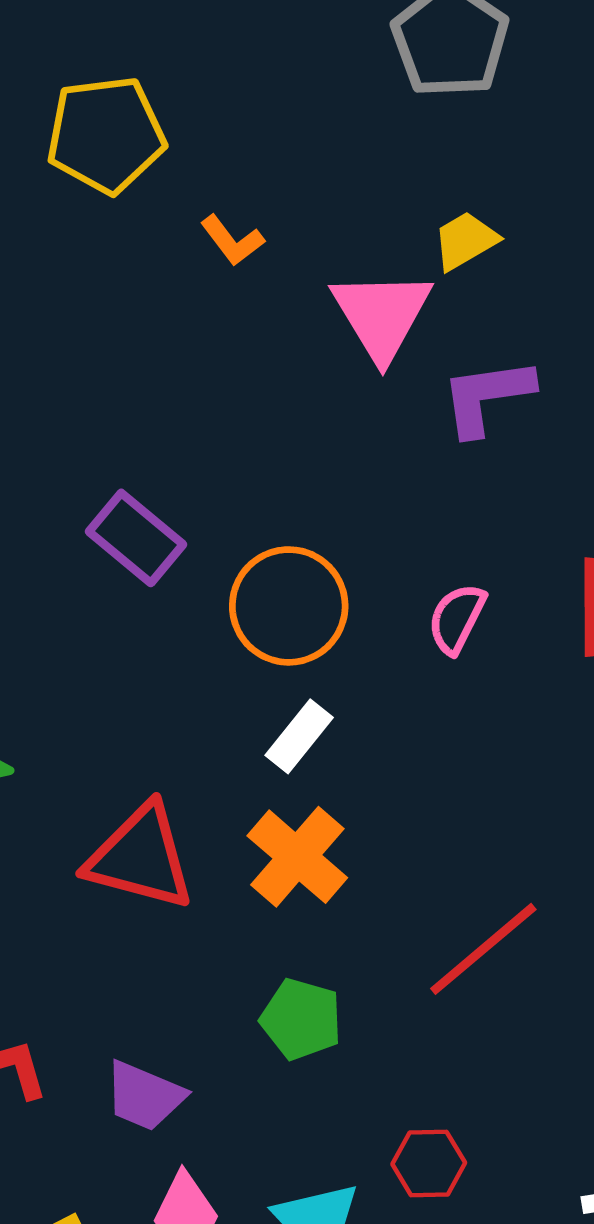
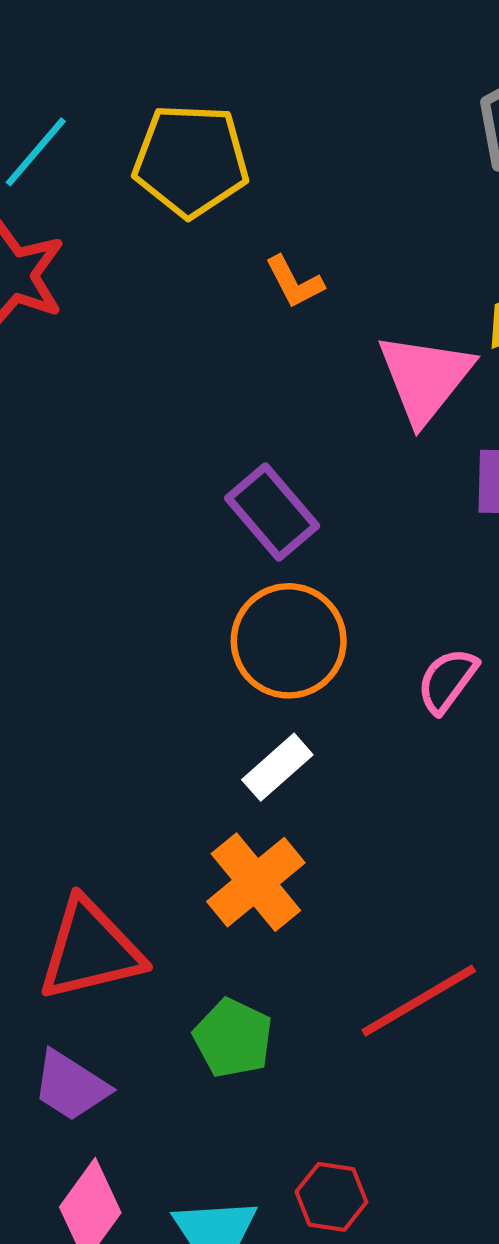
purple rectangle: (136, 538) -> (272, 512), moved
red triangle: (140, 857) -> (90, 950), moved, turned -38

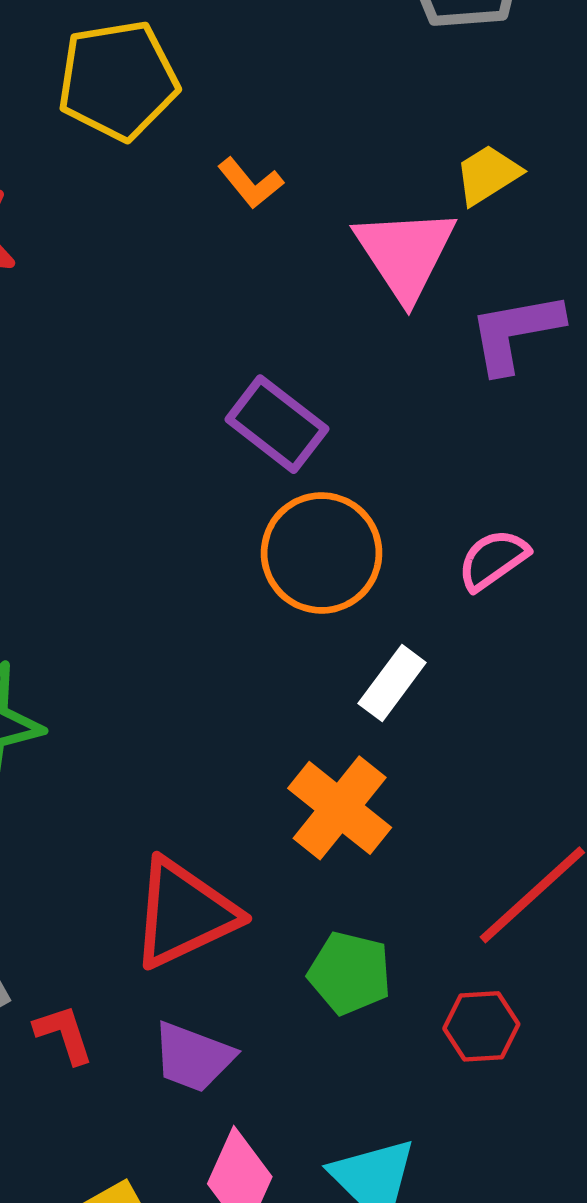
pink semicircle: (447, 680) -> (493, 560), turned 30
white rectangle: (277, 767) -> (392, 683), moved
red hexagon: (331, 1197) -> (481, 1026), moved

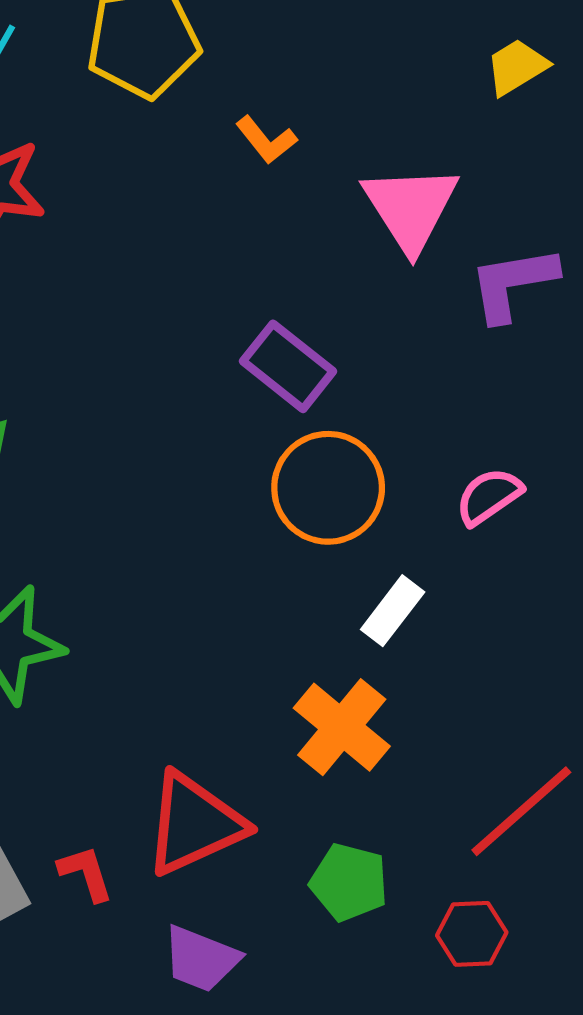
yellow trapezoid: (488, 175) -> (517, 67), moved
red L-shape: (64, 1034) -> (86, 873), moved

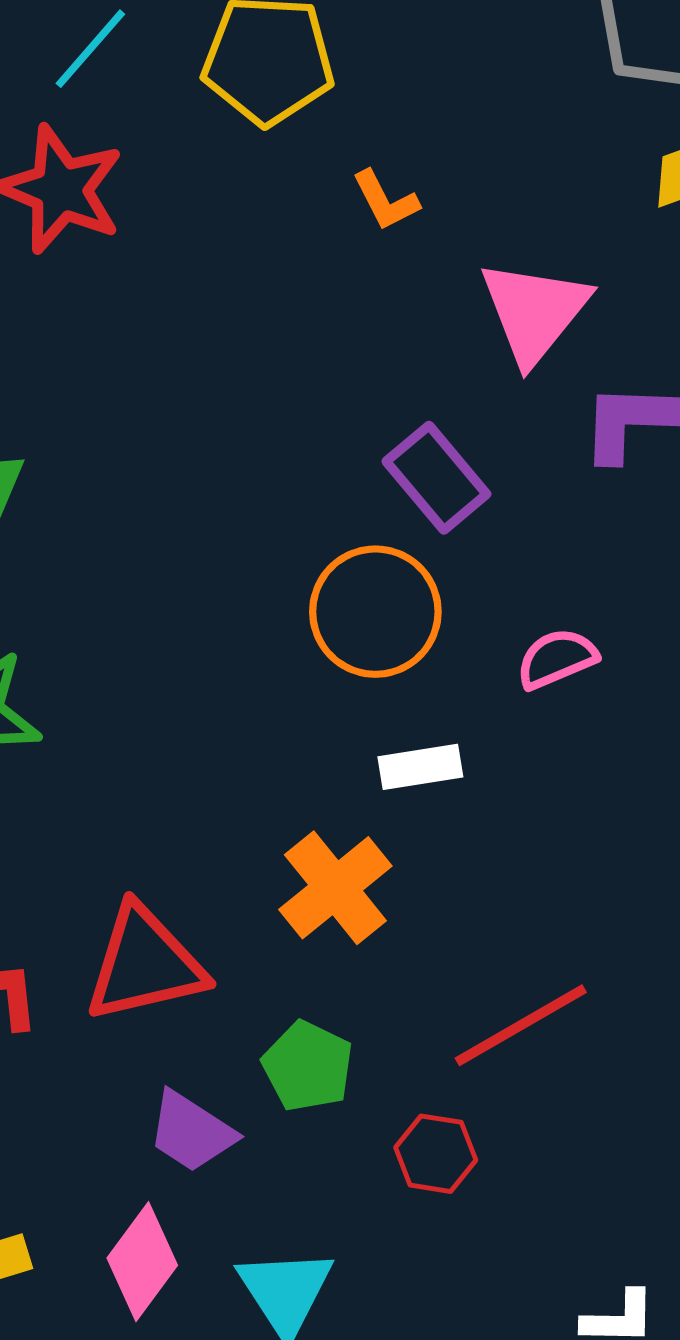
purple rectangle: (288, 366) -> (436, 478), moved
white rectangle: (393, 611) -> (420, 767), turned 32
purple trapezoid: (201, 959) -> (191, 1132), moved

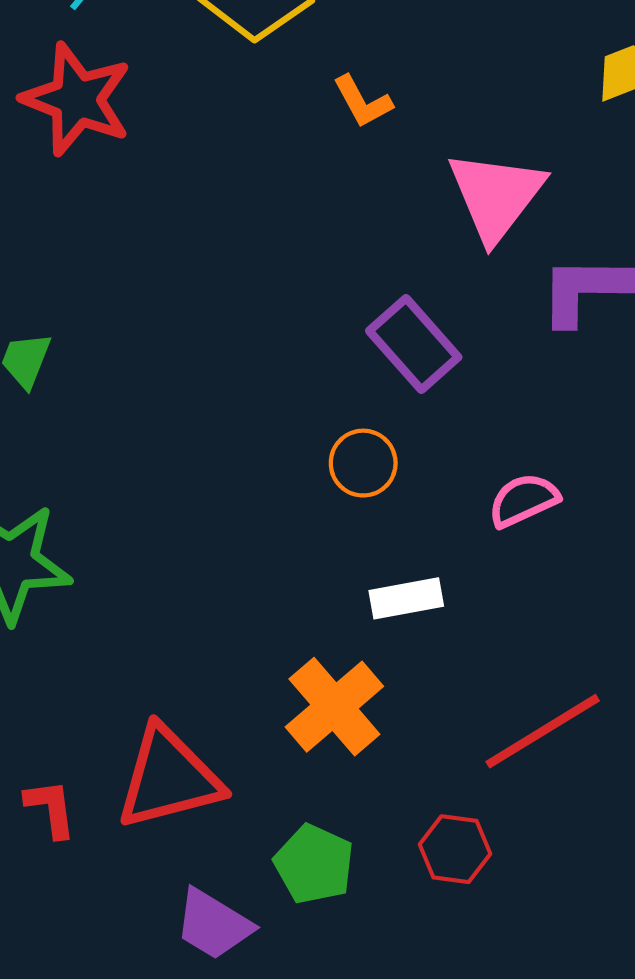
orange circle: (375, 612) -> (363, 463), size x0.6
red line: (521, 1025) -> (543, 731), moved
red hexagon: (436, 1154) -> (455, 849), moved

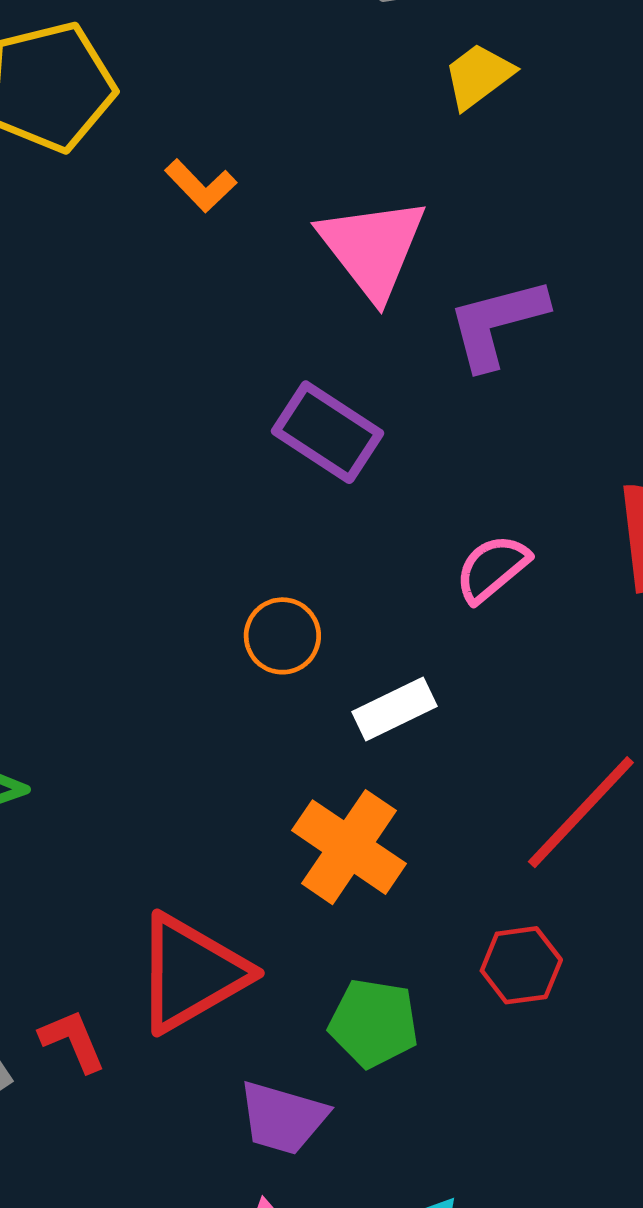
orange circle: (363, 463) -> (282, 636), moved

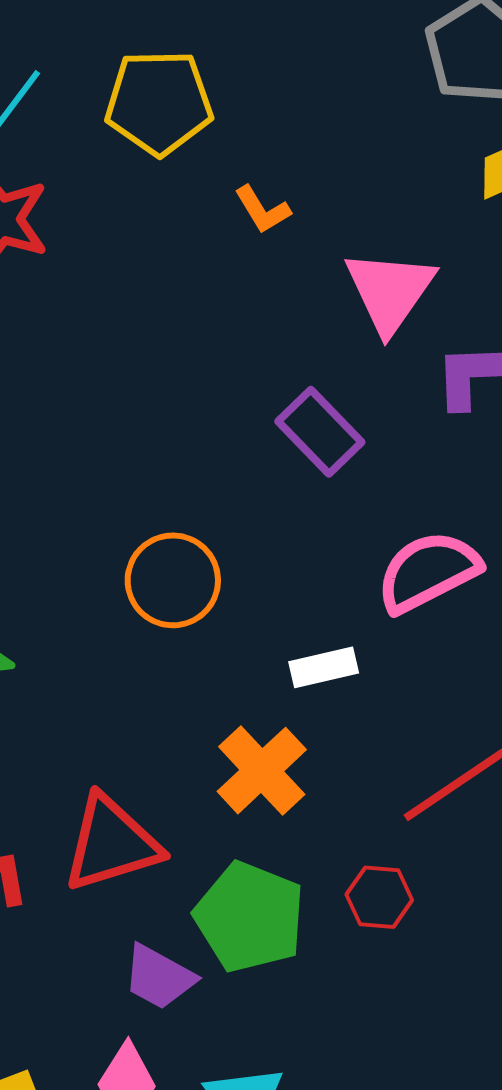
pink semicircle: (492, 568) -> (428, 572), size x1.6
orange circle: (282, 636) -> (173, 580), moved, size x1.5
green pentagon: (374, 1023) -> (250, 917), size x1.5

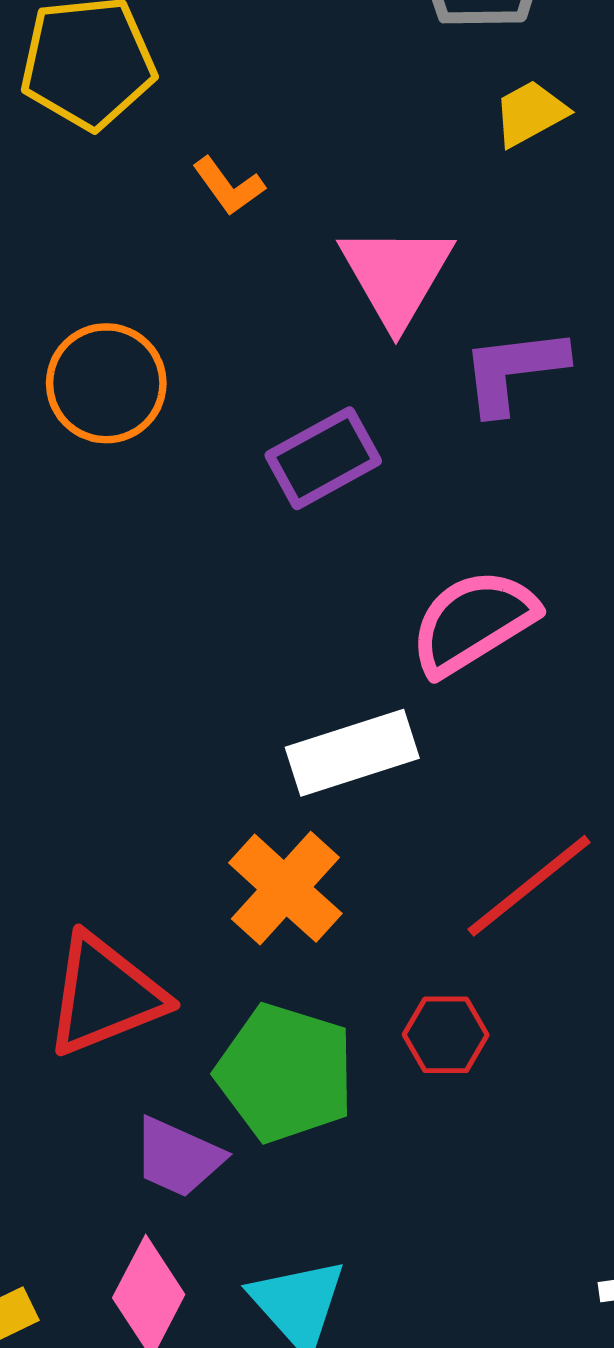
purple rectangle: (320, 432) -> (323, 458), turned -70
orange circle: (173, 580) -> (106, 383), moved
white rectangle: (324, 667) -> (352, 753), size x1.5

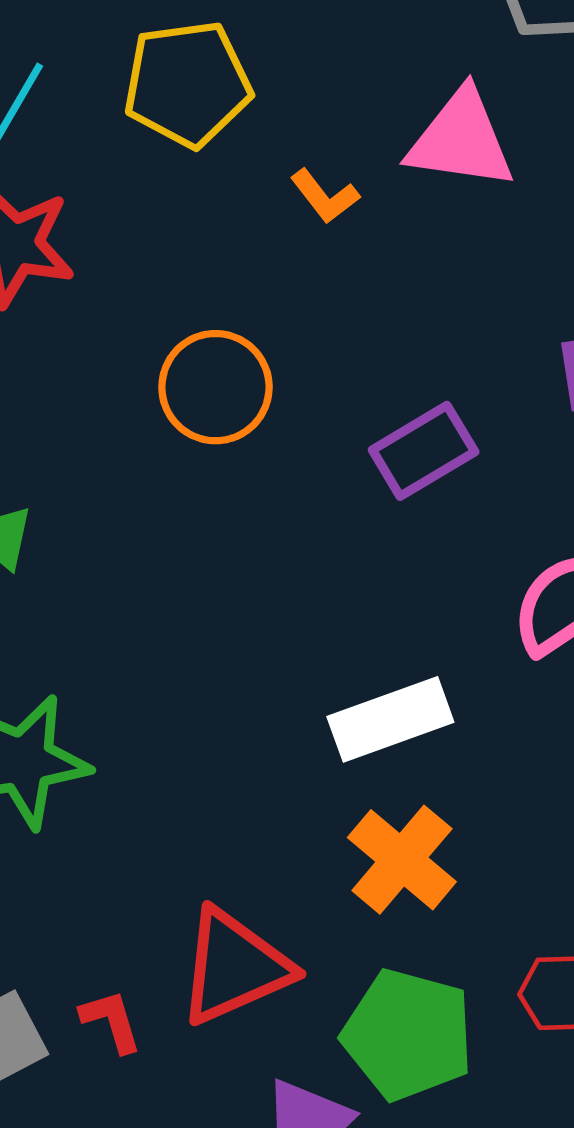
pink triangle: (396, 275) -> (461, 140), moved, turned -50
white rectangle: (352, 753) -> (390, 719), moved

